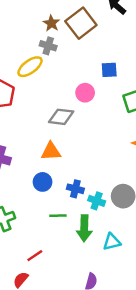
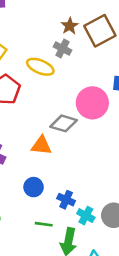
yellow ellipse: (30, 67) -> (40, 67), turned 50
pink circle: (85, 93) -> (92, 103), size x1.6
orange triangle: (51, 151) -> (41, 145), moved

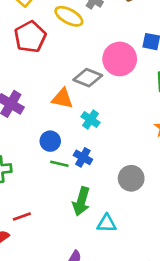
cyan cross: (86, 216) -> (90, 119), moved
green line: (44, 224) -> (59, 164), moved

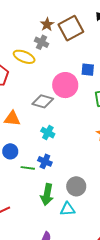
orange triangle: (62, 98) -> (12, 118), moved
blue circle: (50, 141) -> (10, 151), moved
gray circle: (131, 178) -> (76, 186), moved

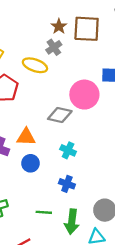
brown square: (71, 28) -> (87, 29), turned 35
gray cross: (42, 42) -> (54, 47), turned 32
blue circle: (10, 151) -> (30, 163), moved
green line: (28, 168) -> (44, 212), moved

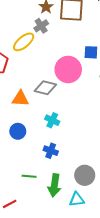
yellow ellipse: (35, 65) -> (24, 42), turned -60
orange triangle: (26, 137) -> (20, 99), moved

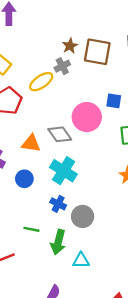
gray diamond: (45, 88) -> (60, 134), turned 35
cyan cross: (52, 120) -> (63, 171), size x1.6
gray circle: (85, 175) -> (83, 216), moved

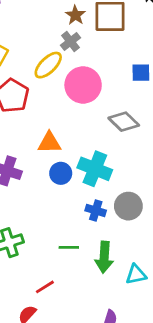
pink circle: (87, 117) -> (83, 85), moved
gray diamond: (60, 134) -> (124, 122), moved
blue circle: (24, 179) -> (61, 173), moved
gray circle: (83, 216) -> (128, 206), moved

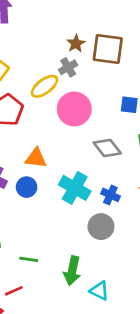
blue circle: (61, 173) -> (27, 187), moved
blue cross: (96, 210) -> (110, 195), moved
green line: (69, 247) -> (29, 259), moved
cyan triangle: (136, 274) -> (99, 291), turned 30

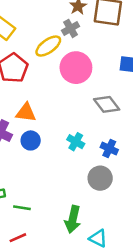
orange triangle: (36, 158) -> (26, 113), moved
cyan cross: (75, 188) -> (76, 142), size x0.6
green line: (29, 259) -> (22, 208), moved

